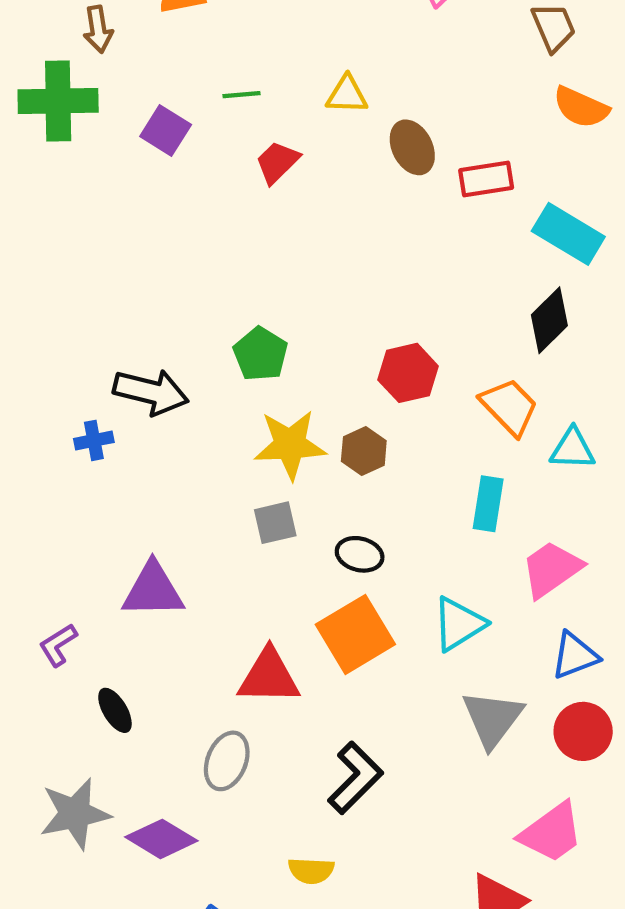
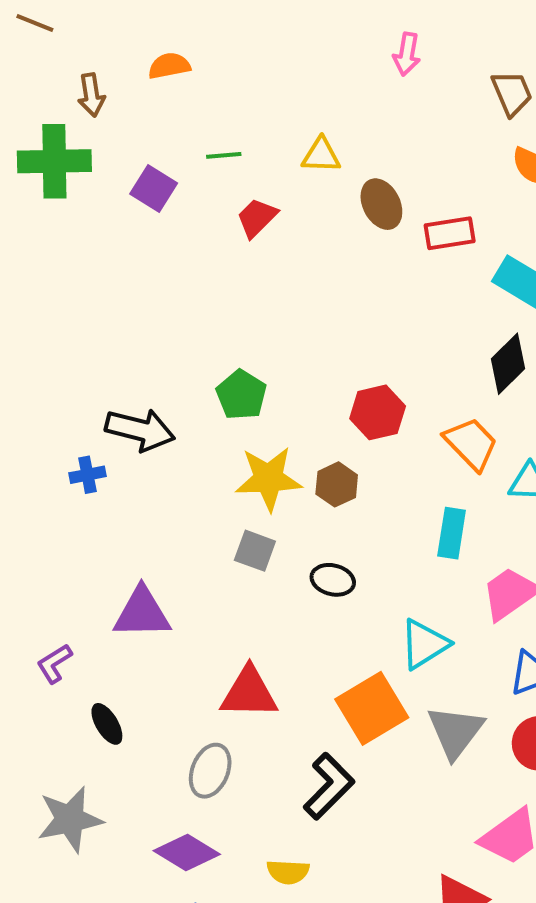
gray square: (275, 523) -> (255, 551), turned 33
orange square: (355, 634) -> (372, 708), moved
purple diamond: (161, 839) -> (187, 852), moved

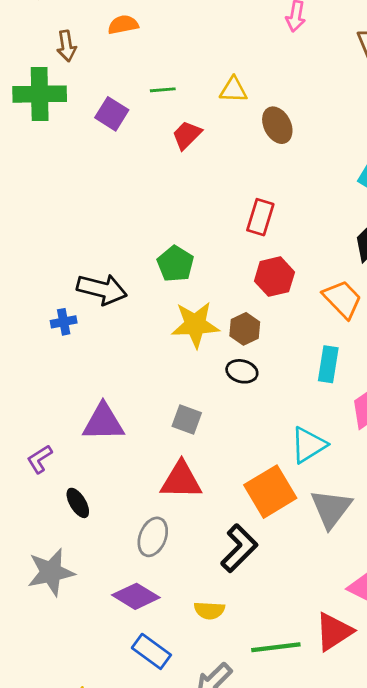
red rectangle: (450, 233) -> (260, 217), moved, turned -64
gray square: (255, 551) -> (187, 419), moved
black ellipse: (333, 580) -> (242, 371), moved

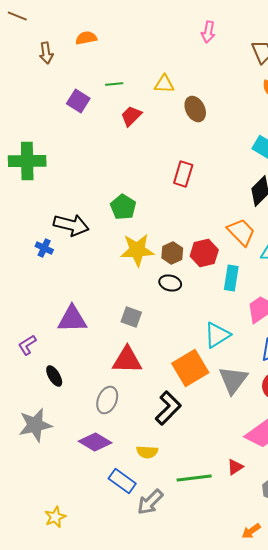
green cross: (40, 94) -> (27, 161), moved
red hexagon: (274, 277) -> (204, 253), moved
blue cross: (64, 322) -> (44, 248), turned 36
red triangle: (334, 632) -> (235, 467), size x0.6
blue rectangle: (151, 651) -> (122, 481), moved

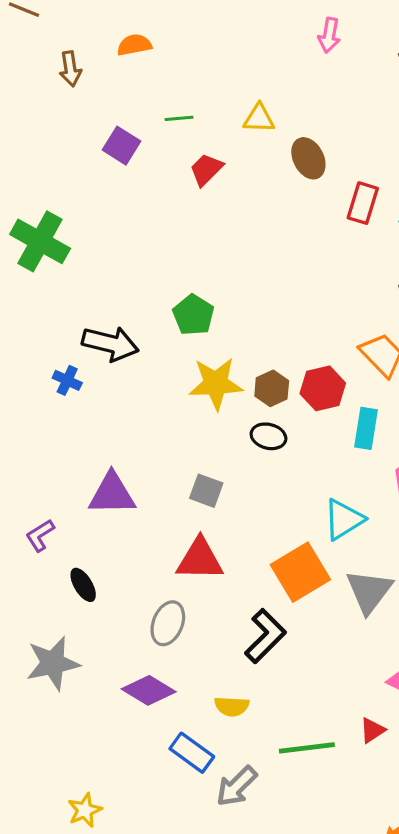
green cross: (27, 161) -> (40, 241), turned 30
red rectangle: (183, 174) -> (363, 203), moved

